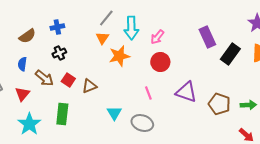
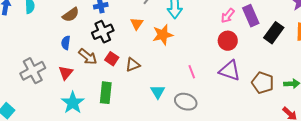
pink arrow: (157, 37) -> (228, 16), moved
orange triangle: (102, 38) -> (137, 24), moved
black cross: (59, 53) -> (103, 32), size x1.5
red circle: (160, 62) -> (228, 41), moved

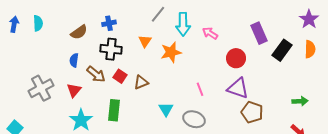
pink arrow: (228, 16) -> (210, 33), moved, turned 84
black cross: (103, 32) -> (111, 49), turned 30
brown pentagon: (263, 83) -> (252, 112), moved

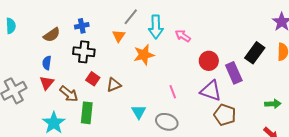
purple rectangle: (259, 33) -> (234, 73), moved
orange triangle: (145, 41) -> (119, 36), moved
brown arrow: (96, 74) -> (69, 94), moved
red triangle: (74, 90) -> (47, 83), moved

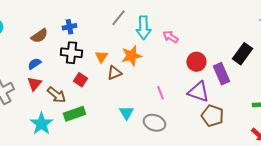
orange triangle: (119, 36) -> (101, 57), moved
blue semicircle: (47, 63) -> (34, 64), turned 48
brown triangle: (114, 85) -> (114, 73), moved
green rectangle: (87, 113) -> (74, 114), turned 65

